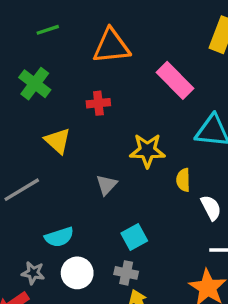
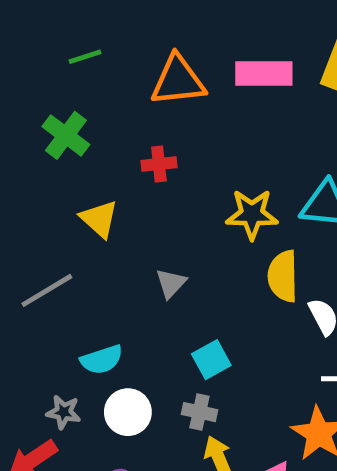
pink rectangle: (175, 80) -> (264, 73), moved, turned -45
yellow star: (147, 151) -> (252, 214), moved
yellow semicircle: (183, 180) -> (283, 276), size x1.5

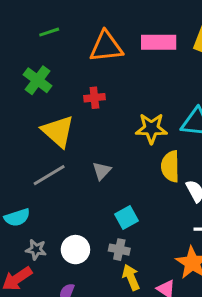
yellow triangle: (99, 219) -> (58, 131), size x1.4
gray line: (47, 290) -> (49, 175), moved
cyan semicircle: (102, 360) -> (17, 217), moved

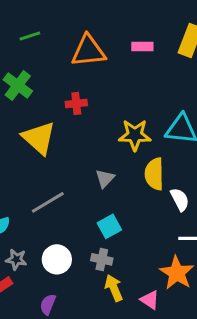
pink rectangle: (159, 42) -> (142, 46), size x0.6
gray triangle: (102, 171) -> (105, 178), moved
gray line: (49, 175) -> (48, 202), moved

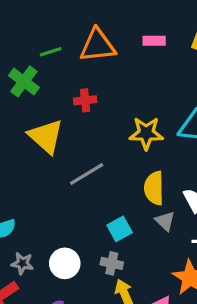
green line: (30, 36) -> (51, 52), moved
yellow semicircle: (154, 174) -> (154, 188), moved
gray triangle: (105, 178) -> (165, 221), moved, turned -30
gray line: (48, 202) -> (87, 174), moved

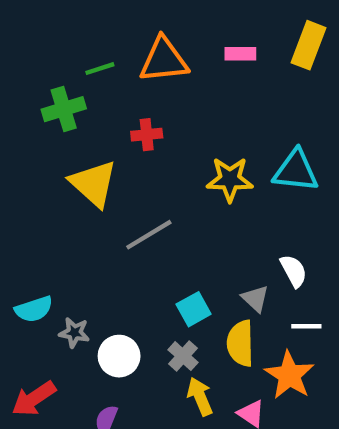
green cross: (24, 81) -> (64, 109), turned 36
yellow semicircle: (154, 188) -> (240, 343), moved
gray star: (22, 263) -> (74, 333), moved
gray cross: (112, 263) -> (183, 356), turned 30

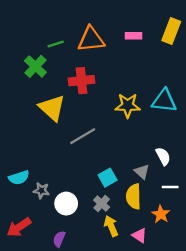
green cross: (64, 109) -> (35, 66), turned -30
red cross: (147, 135) -> (82, 81), size x1.5
orange star: (289, 375) -> (161, 214), size x0.7

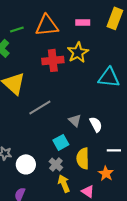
red cross: (82, 81) -> (53, 60), moved
yellow star: (128, 105) -> (78, 52), moved, turned -30
white semicircle: (163, 156) -> (96, 124), moved
gray triangle: (142, 172) -> (75, 120), moved

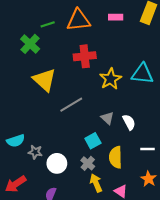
yellow star: (78, 52) -> (110, 79), moved
orange star: (106, 173) -> (149, 179), moved

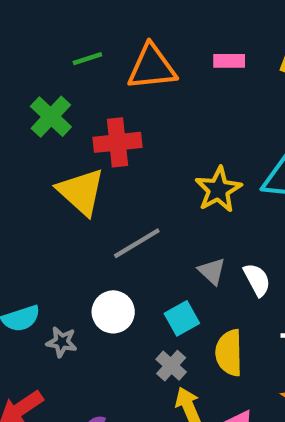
green line: (48, 24) -> (87, 59), moved
red cross: (85, 56) -> (117, 142), moved
white circle: (57, 163) -> (113, 312), moved

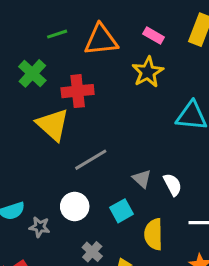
pink rectangle: (229, 61) -> (154, 35), turned 30
yellow star: (218, 190) -> (148, 72), moved
gray cross: (171, 366) -> (92, 252), moved

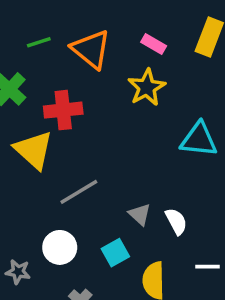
orange triangle: (101, 40) -> (91, 49), turned 45

